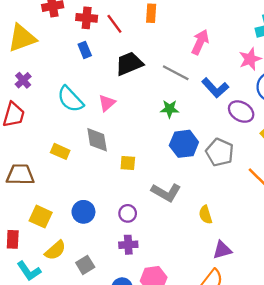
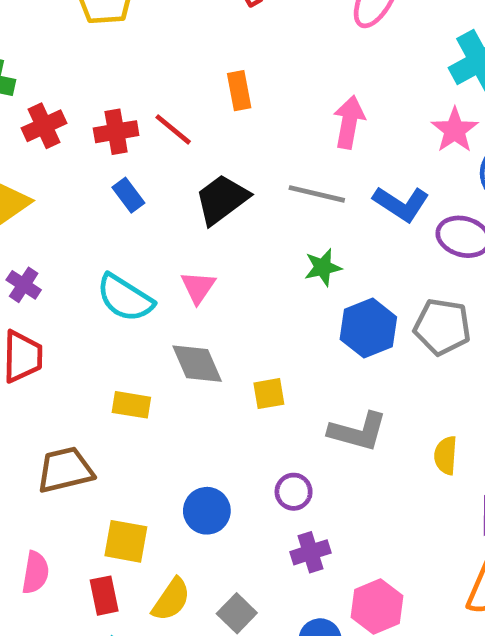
yellow semicircle: (205, 215) -> (446, 455), turned 36
red rectangle: (13, 239) -> (104, 596), moved

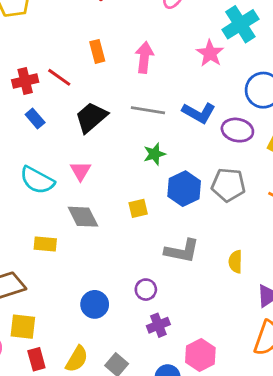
pink arrow: (349, 122) -> (144, 57), moved
pink star: (455, 130) -> (210, 53), moved
yellow square: (269, 394) -> (138, 208), moved
yellow square: (126, 541) -> (23, 327), moved

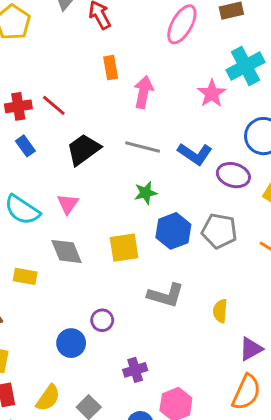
orange rectangle: (97, 51) -> (111, 68), moved
yellow square: (138, 208) -> (124, 248), size x1.5
purple circle: (146, 290) -> (102, 320), moved

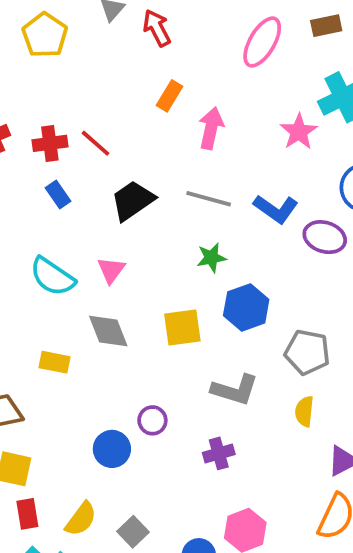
orange rectangle: (111, 68) -> (170, 96), turned 40
gray pentagon: (219, 231) -> (307, 352), moved
purple cross: (135, 370) -> (219, 453), moved

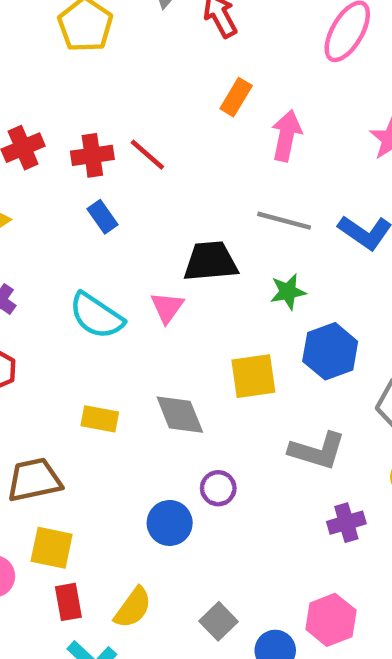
black trapezoid: (133, 200) -> (211, 261), moved, turned 30
gray diamond: (108, 331) -> (180, 415), moved
purple cross: (219, 453) -> (346, 523), moved
gray square: (133, 532) -> (219, 621), moved

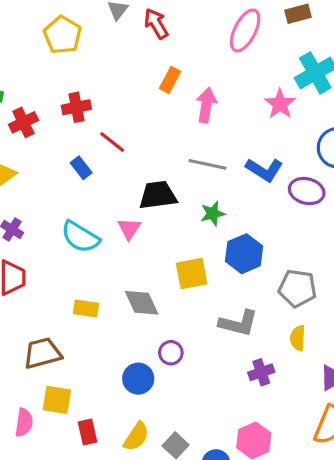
red cross: (92, 155) -> (76, 107), moved
red line: (147, 155) -> (112, 142), moved
red rectangle: (68, 602) -> (88, 432), moved
yellow semicircle: (133, 608) -> (136, 437), moved

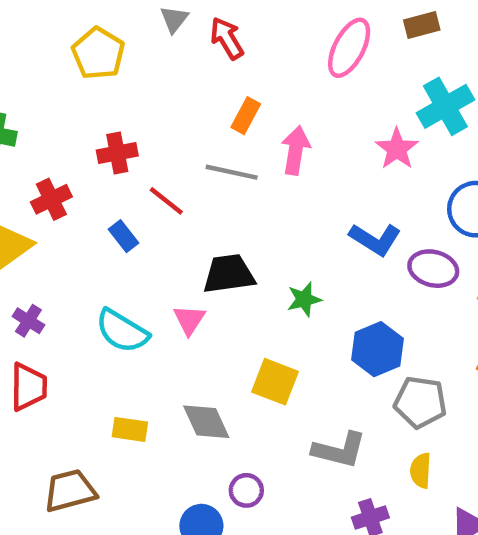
red cross: (23, 122) -> (51, 199), moved
gray line: (208, 164) -> (232, 172), moved
blue hexagon: (244, 254) -> (378, 349), moved
yellow square: (192, 274) -> (275, 382), turned 32

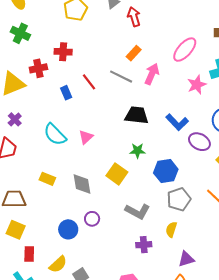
pink ellipse: (349, 48) -> (185, 50), moved
red cross: (117, 153) -> (63, 52), moved
black trapezoid: (229, 274) -> (137, 115), moved
green star: (304, 299) -> (137, 151), moved
gray pentagon: (420, 402) -> (179, 199), turned 30

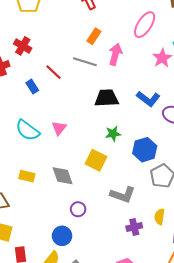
red cross: (63, 52) -> (23, 46), turned 36
blue circle: (68, 229) -> (62, 236), moved
yellow semicircle: (171, 229) -> (159, 217), moved

